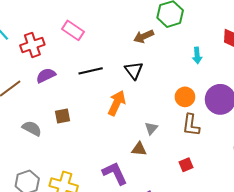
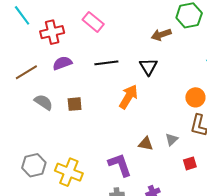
gray semicircle: (32, 128) -> (44, 102), moved
gray triangle: (151, 128) -> (172, 140), moved

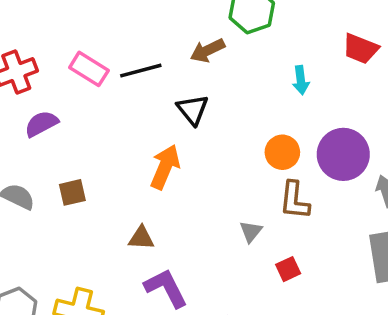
pink rectangle: (93, 22) -> (89, 69), moved
black line: (106, 63) -> (141, 71), moved
brown triangle: (146, 144) -> (141, 238), moved

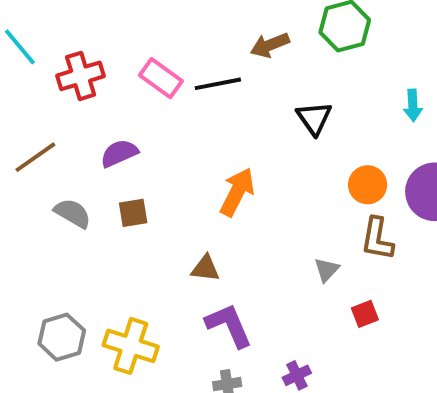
brown arrow: (207, 50) -> (270, 45), moved
cyan arrow: (301, 80) -> (413, 105), moved
black triangle: (193, 110) -> (314, 118), moved
purple semicircle: (41, 124) -> (119, 153), moved

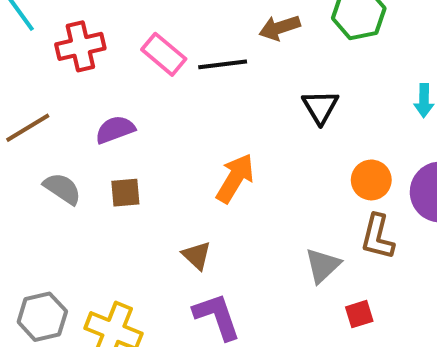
brown triangle: (205, 268) -> (197, 255), turned 32
gray triangle: (327, 270) -> (323, 265), size x1.4

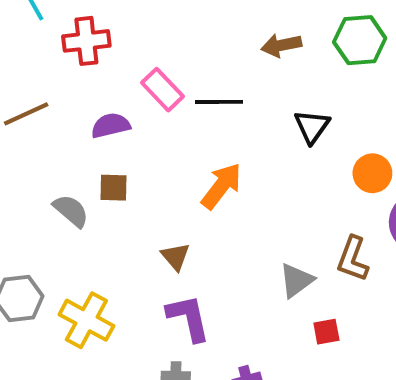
pink rectangle: (164, 54) -> (163, 90), moved
black line: (223, 64) -> (219, 102), moved
orange circle: (371, 180) -> (372, 173), moved
gray semicircle: (62, 189) -> (71, 211), moved

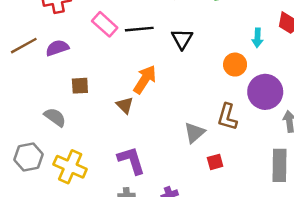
purple semicircle: (111, 125) -> (57, 48), moved
black triangle: (312, 126) -> (182, 39), moved
gray semicircle: (71, 211) -> (55, 117), moved
brown triangle: (175, 257) -> (125, 105), moved

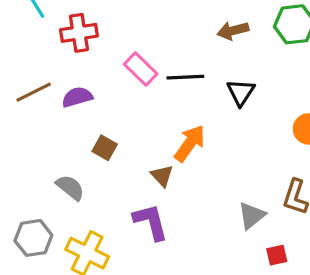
brown square: (80, 86) -> (105, 148), turned 30
purple L-shape: (131, 160) -> (151, 222), moved

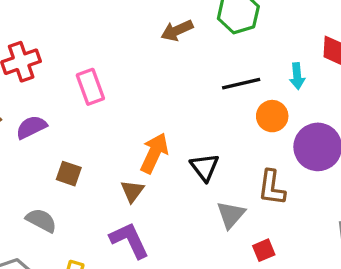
pink rectangle: (141, 69) -> (90, 87), turned 36
black line: (185, 77) -> (241, 84), moved
black triangle: (241, 92) -> (205, 167), moved
brown triangle: (162, 176) -> (132, 191), turned 30

